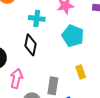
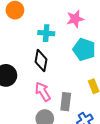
pink arrow: (16, 78) -> (43, 92), moved, turned -42

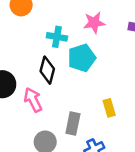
cyan pentagon: (84, 49) -> (82, 58), moved, turned 30
pink arrow: (43, 92) -> (33, 100), moved

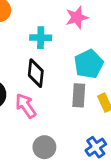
cyan pentagon: (82, 58) -> (89, 64), moved
gray rectangle: (73, 124) -> (79, 95), moved

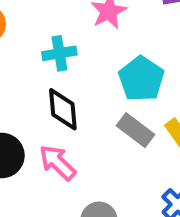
gray rectangle: (79, 95) -> (136, 130), turned -45

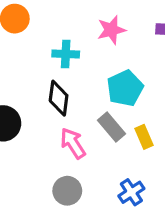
pink arrow: (58, 163) -> (73, 143), moved

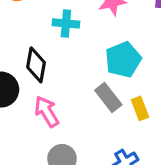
black diamond: (59, 98) -> (36, 65), moved
pink arrow: (73, 143) -> (47, 112), moved

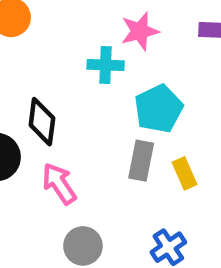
cyan cross: (66, 23) -> (106, 65), moved
gray rectangle: (108, 97) -> (141, 161), turned 52

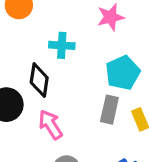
cyan cross: (106, 65) -> (62, 45), moved

